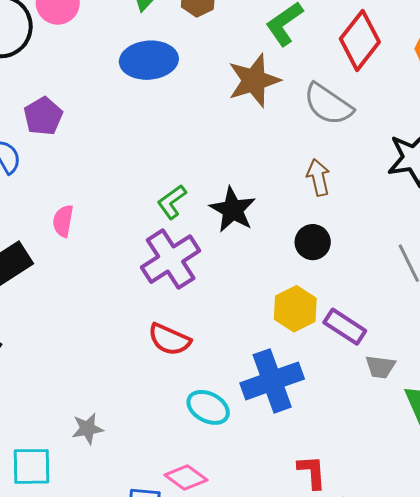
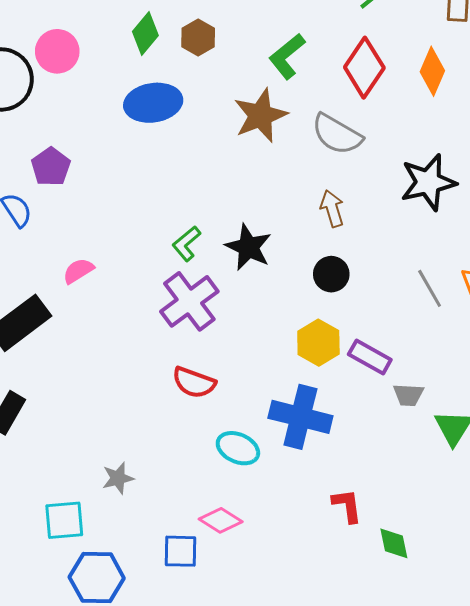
pink semicircle: (63, 221) -> (78, 271), turned 52
blue cross: (272, 381) -> (300, 417), turned 38

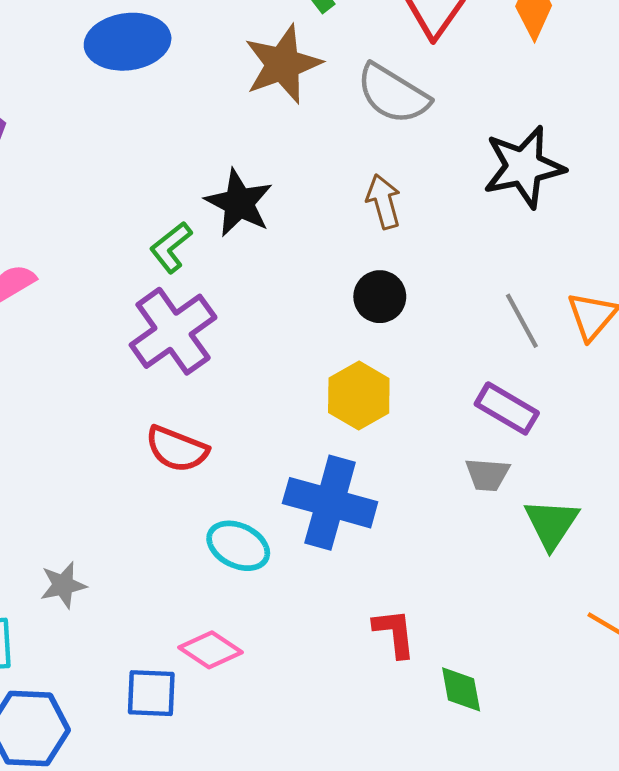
black star: (248, 247) -> (239, 203), moved
purple rectangle: (370, 357) -> (507, 408), moved

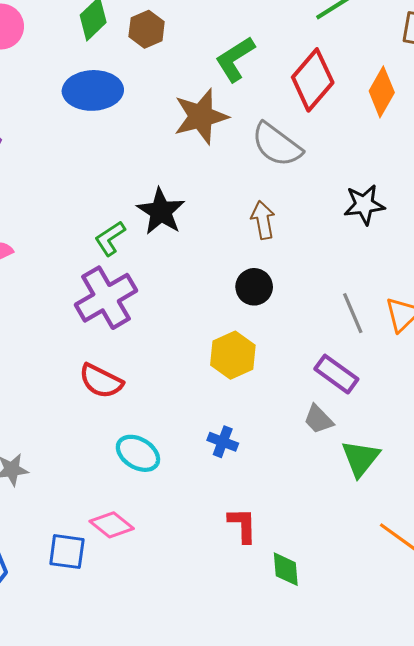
black star: (524, 167) -> (364, 205), size x0.7
gray trapezoid: (487, 475) -> (318, 419), turned 36
blue cross: (330, 503) -> (223, 442), moved, size x0.5

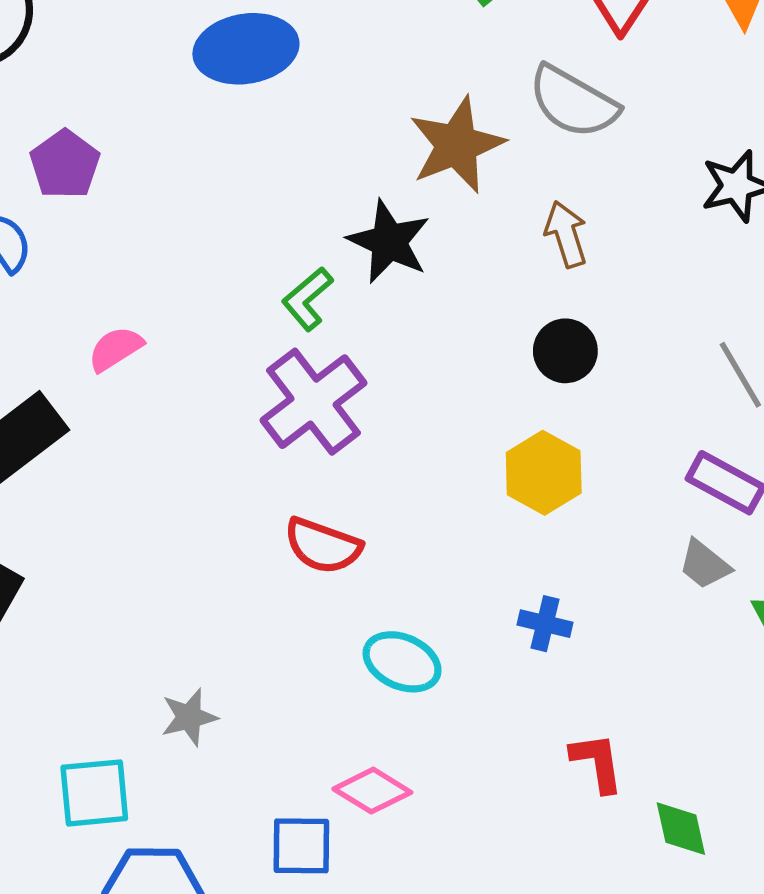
brown star: (201, 116) -> (457, 145), moved

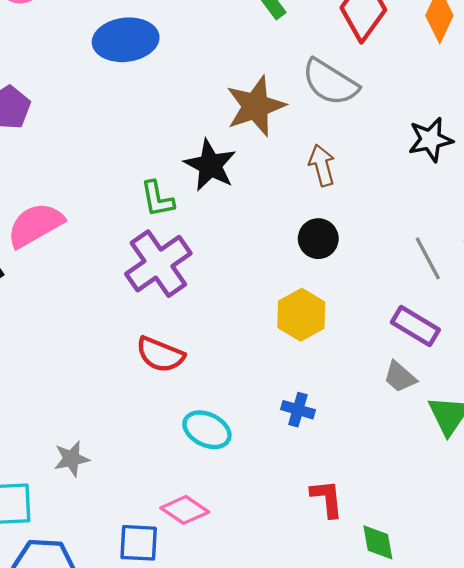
green L-shape: (307, 299) -> (157, 199), turned -63
pink semicircle: (115, 349) -> (35, 225), size x1.6

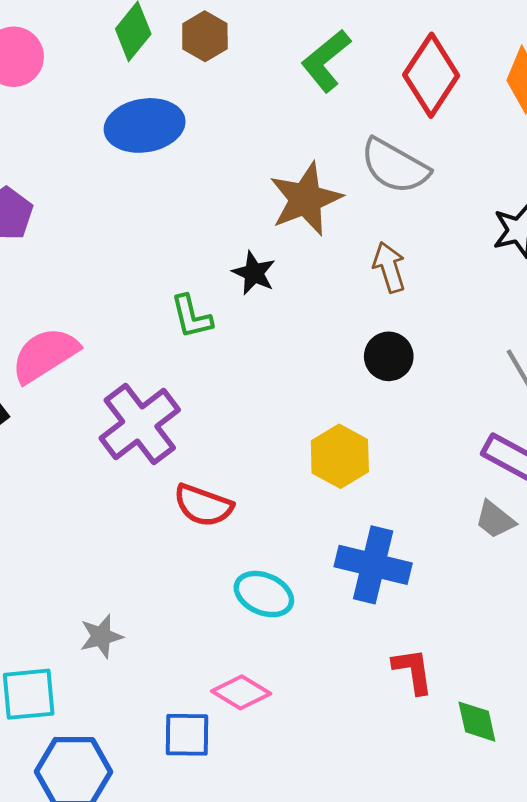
black star: (210, 165) -> (254, 273), size x0.7
purple cross: (158, 264) -> (140, 424), moved
yellow hexagon: (301, 315) -> (340, 456), moved
blue cross: (298, 410) -> (373, 565), size x1.8

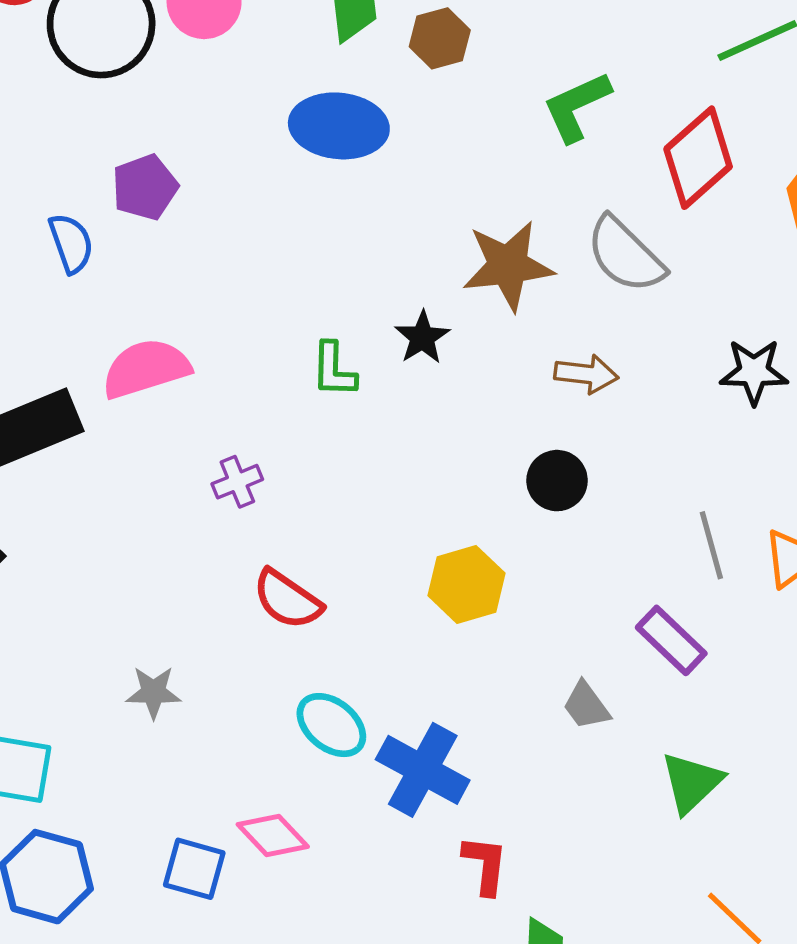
brown arrow: (389, 267) -> (586, 374), turned 99
purple cross: (140, 424) -> (237, 482), size x0.5
gray trapezoid: (495, 520) -> (586, 706), moved
blue cross: (373, 565) -> (423, 770), moved
gray star: (101, 636) -> (153, 692), moved

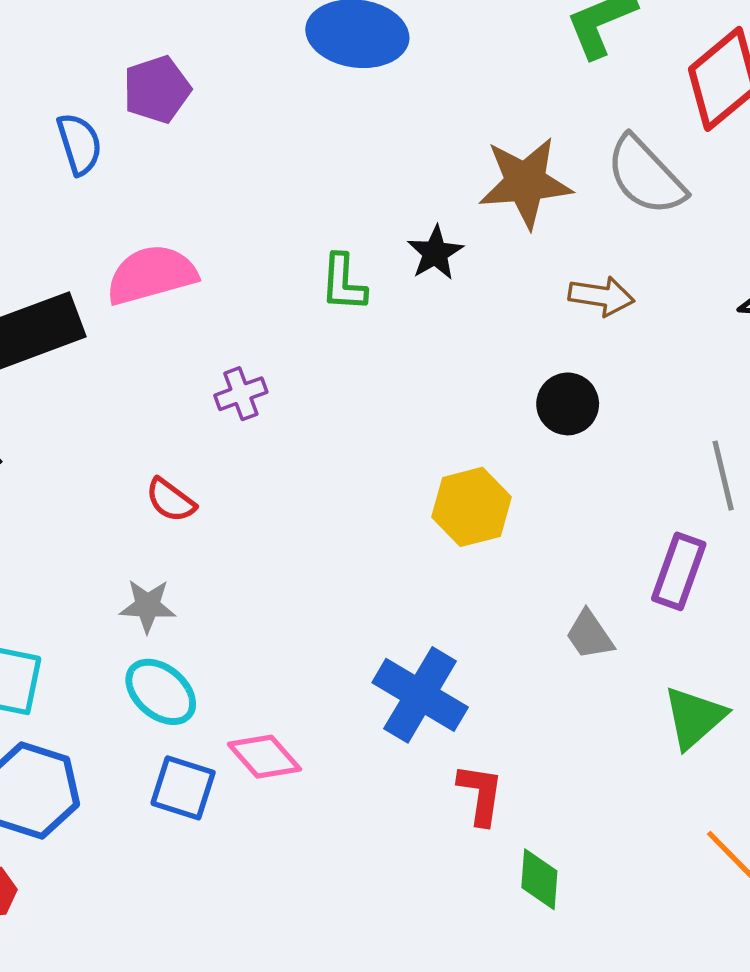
red semicircle: (287, 599) -> (171, 500), moved, size x0.7
purple rectangle: (671, 640) -> (679, 571), turned 64
cyan ellipse: (331, 725) -> (161, 692), moved

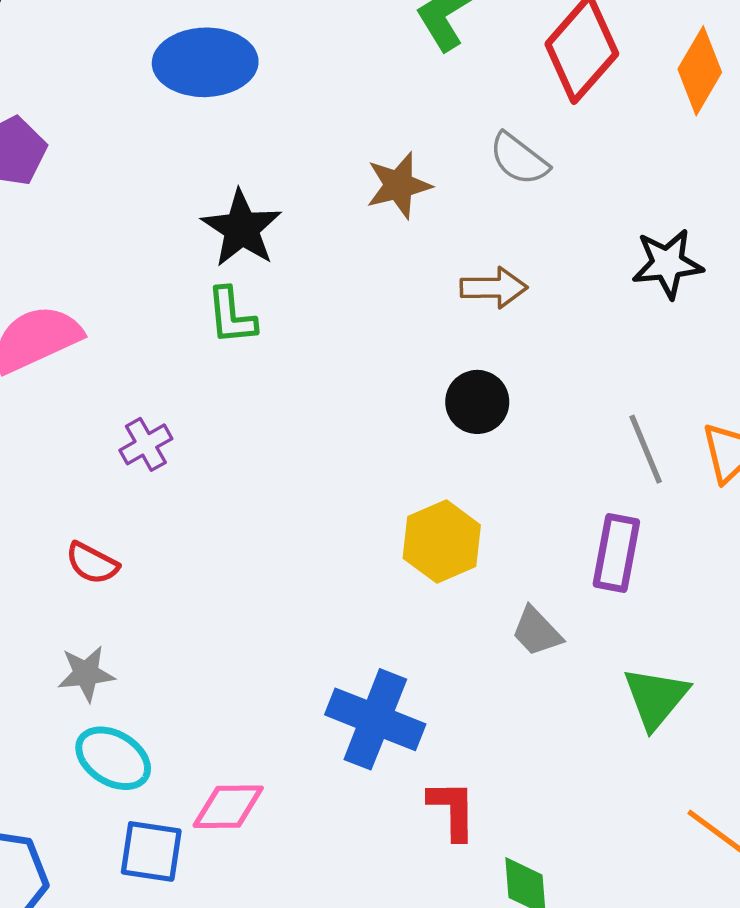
gray semicircle: (646, 176) -> (519, 159), size x0.7
brown star: (525, 182) -> (399, 185), size x0.7
black star: (435, 253) -> (242, 229), moved, size x1.4
yellow hexagon: (471, 507) -> (442, 542), moved
pink diamond: (264, 757) -> (228, 807), turned -40

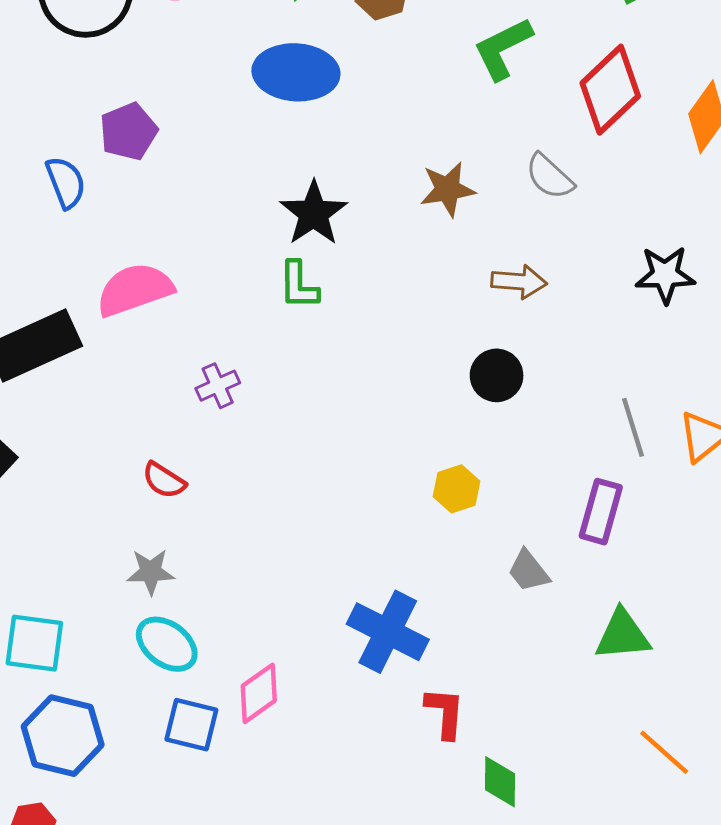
yellow hexagon: (442, 542) -> (456, 489), size x0.7
green triangle: (656, 698) -> (623, 635), turned 40
pink diamond: (228, 807) -> (259, 693), turned -40

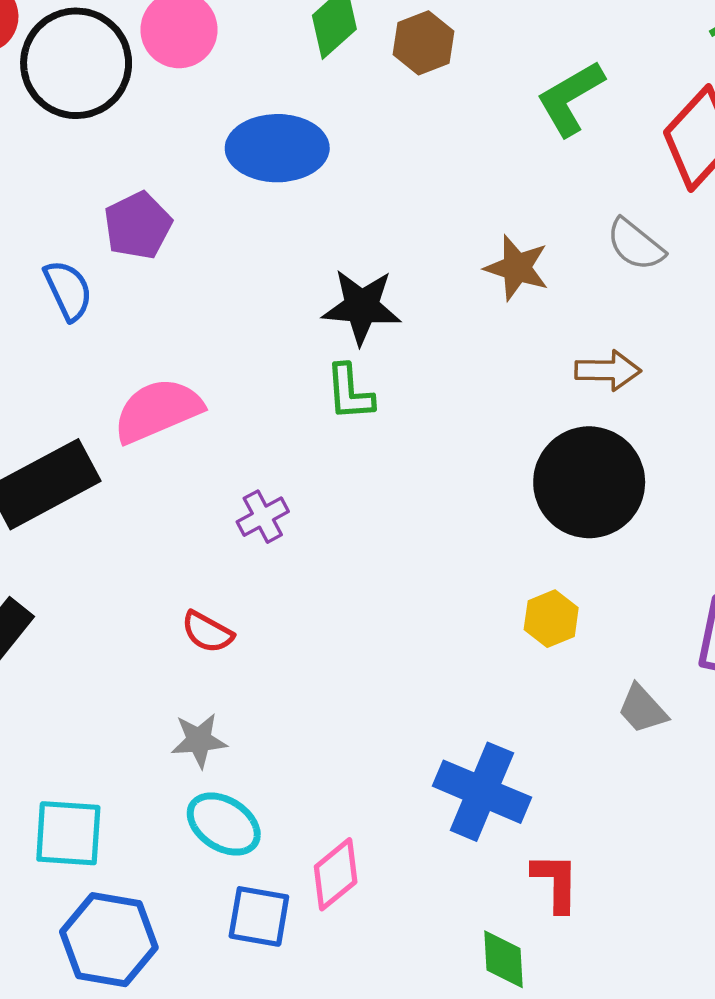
blue ellipse: (296, 72) -> (277, 148), moved
brown star: (448, 189) -> (517, 268), turned 30
black star: (314, 213) -> (362, 307), turned -30
black circle: (497, 375) -> (589, 482), size x1.8
green diamond: (500, 782) -> (504, 959), moved

